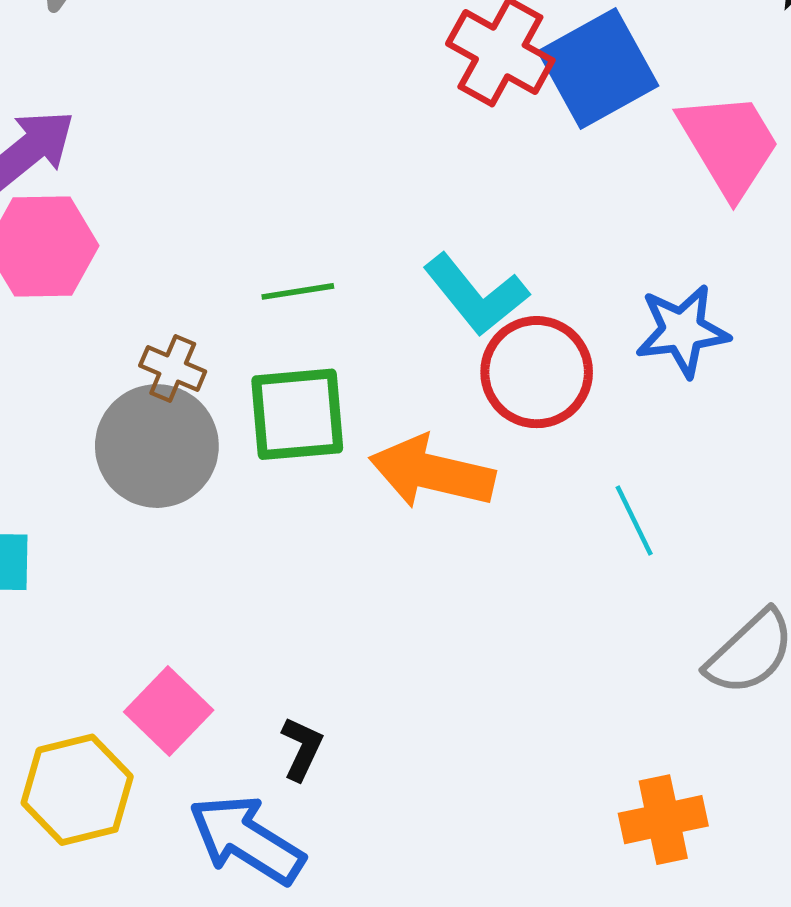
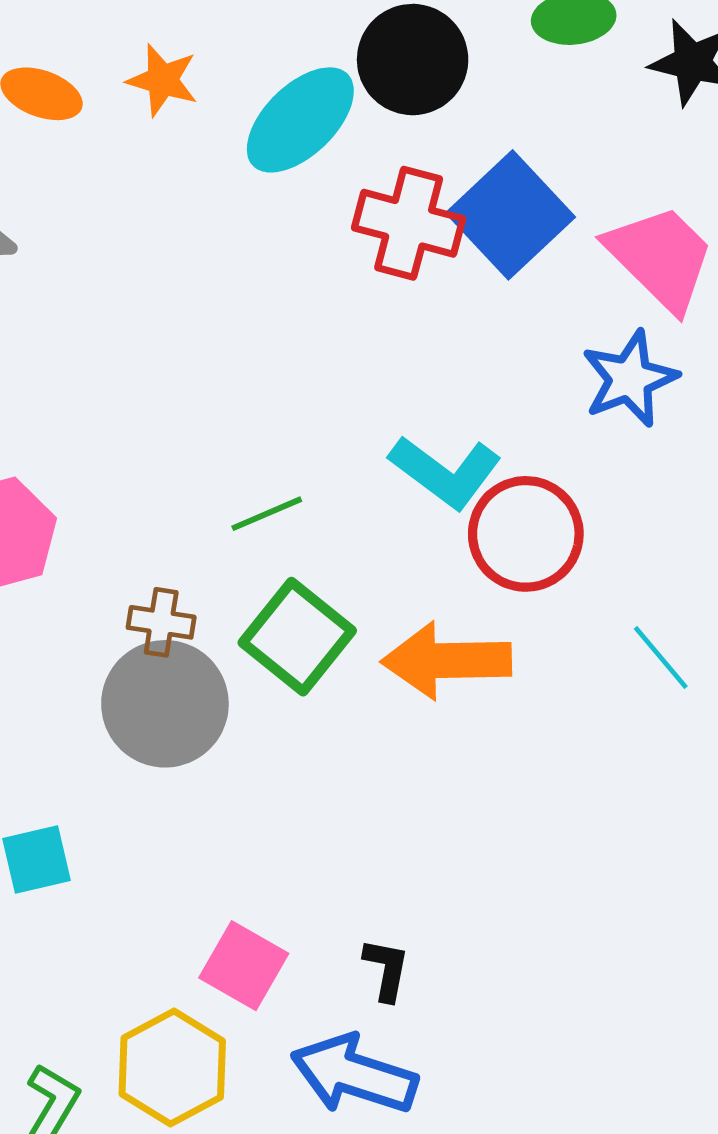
blue star: (682, 331) -> (630, 379), moved
green square: (297, 414) -> (297, 637), turned -32

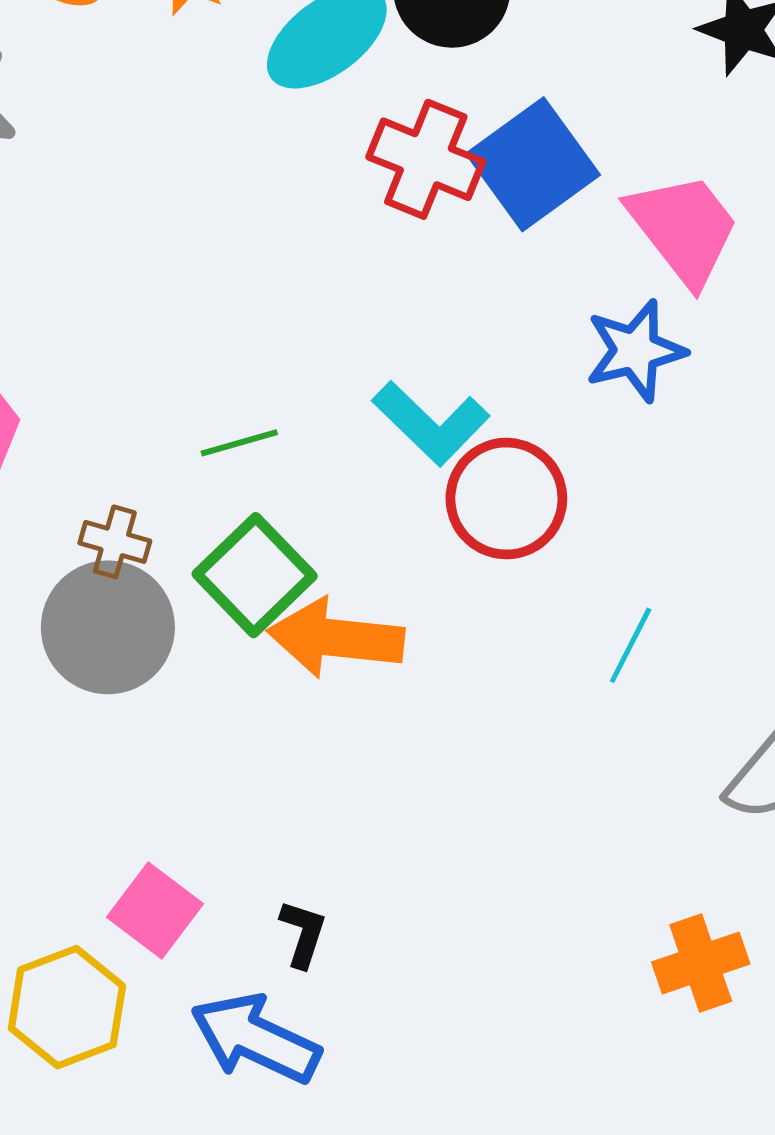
cyan line: (661, 658) -> (631, 645), turned 60
orange arrow: (447, 661) -> (336, 638), moved

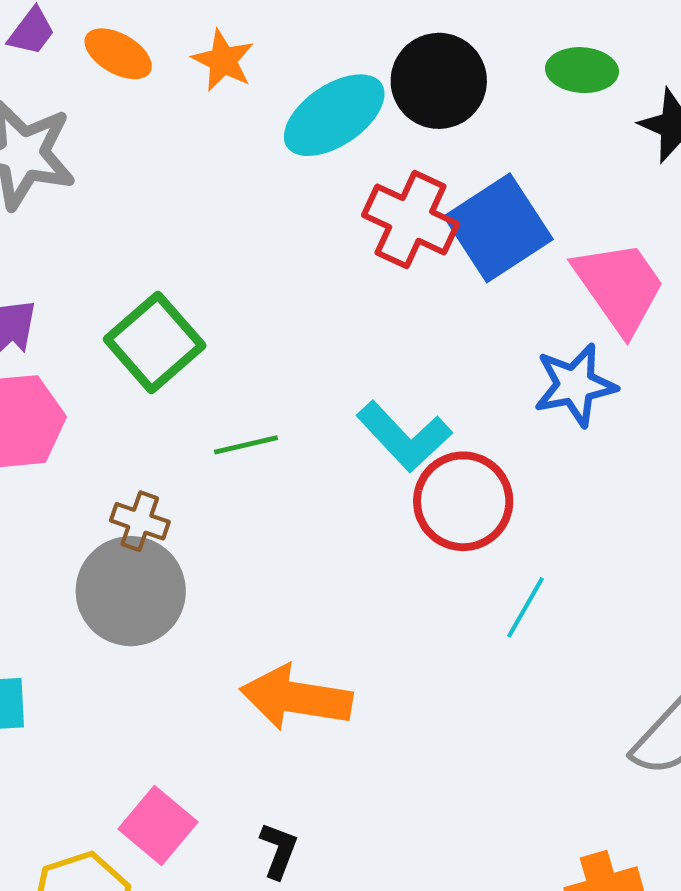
green square: (255, 575) -> (155, 342), moved
orange arrow: (336, 638) -> (296, 698), moved
cyan line: (631, 645) -> (526, 607), moved

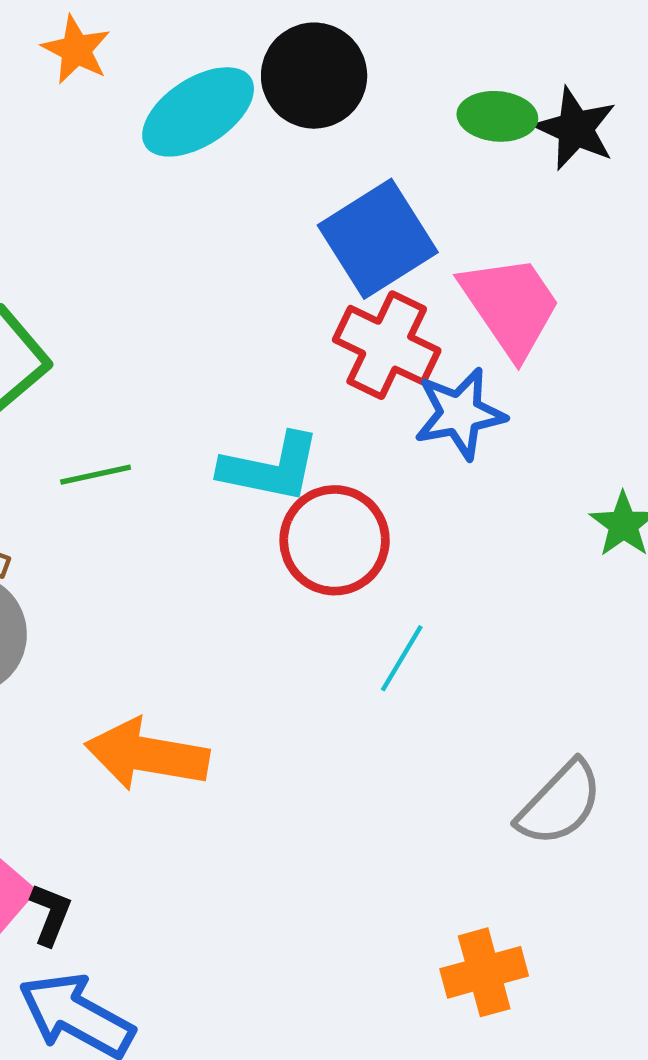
green ellipse: (582, 70) -> (497, 116), moved
red cross: (411, 219) -> (387, 345), moved
cyan L-shape: (404, 436) -> (270, 468), turned -36
black L-shape: (279, 850) -> (50, 914), moved

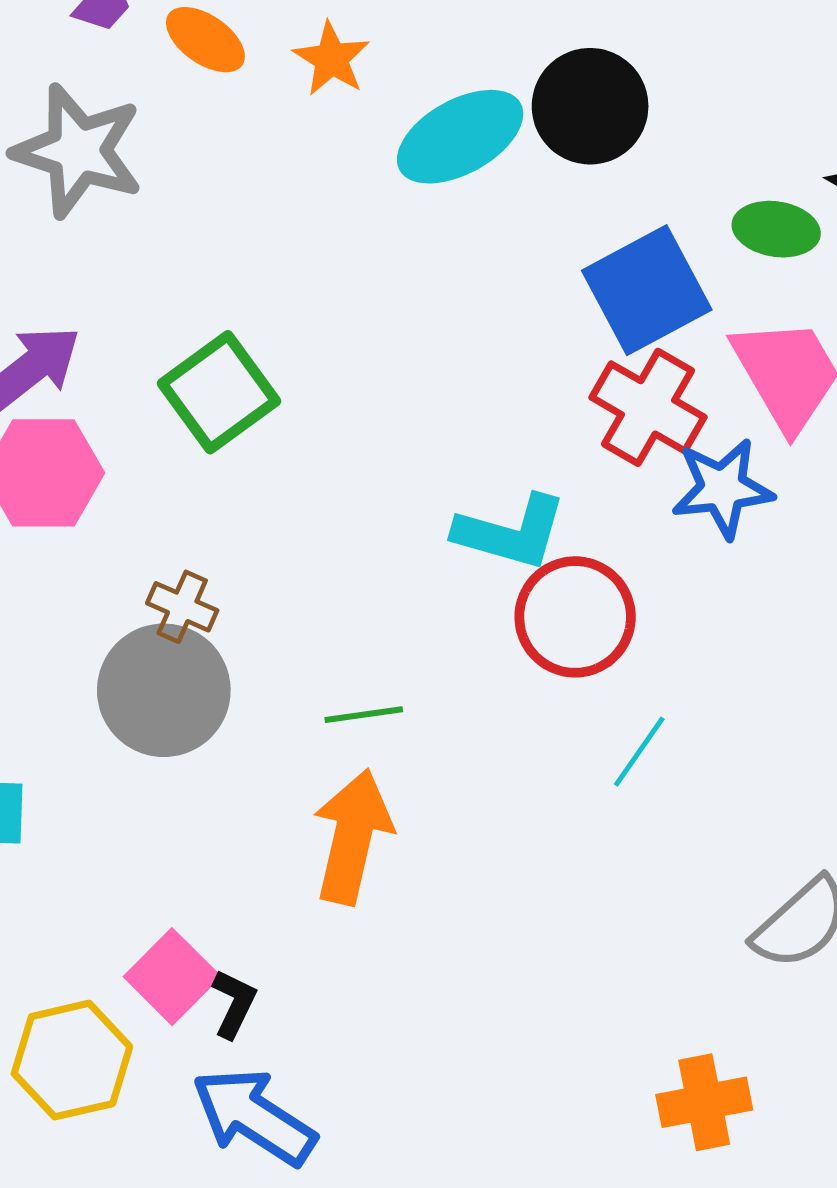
green ellipse: (497, 116) -> (776, 229), moved
green line: (96, 475) -> (364, 715), moved
orange arrow: (147, 755) -> (352, 837), turned 89

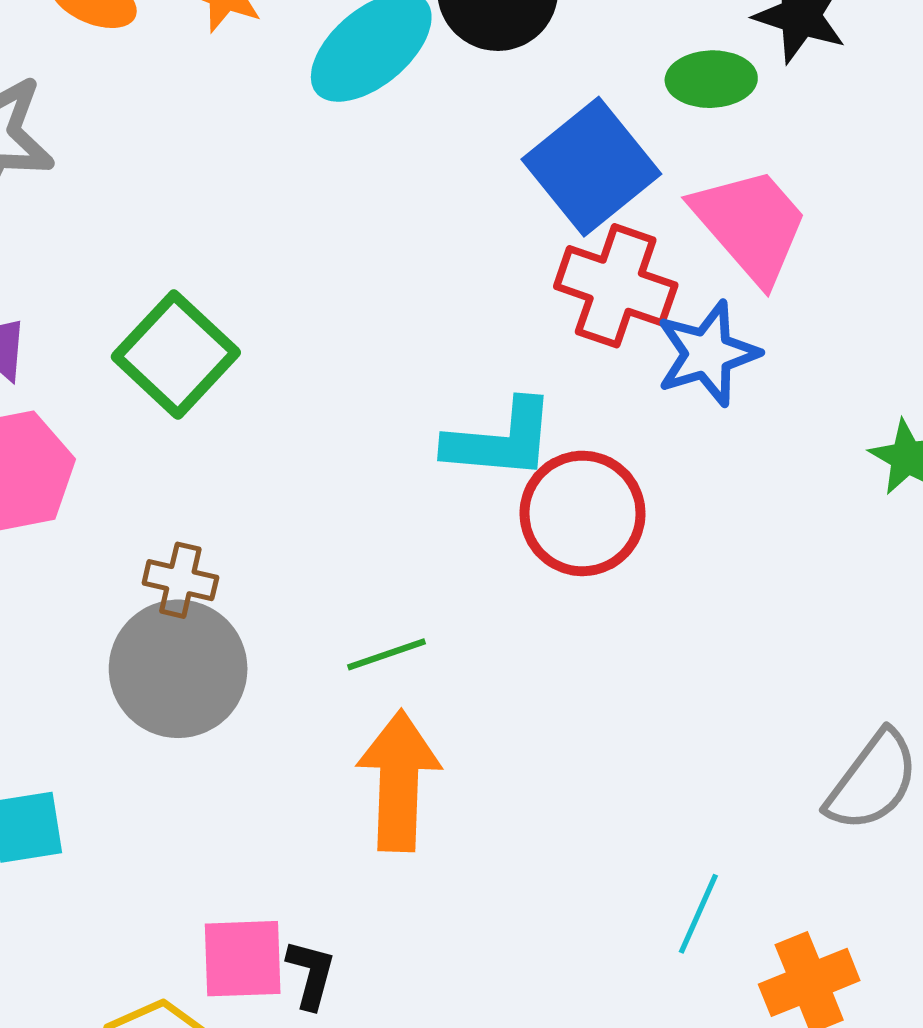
cyan line: (639, 752) -> (698, 914), moved
pink square: (172, 977) -> (243, 959), turned -36

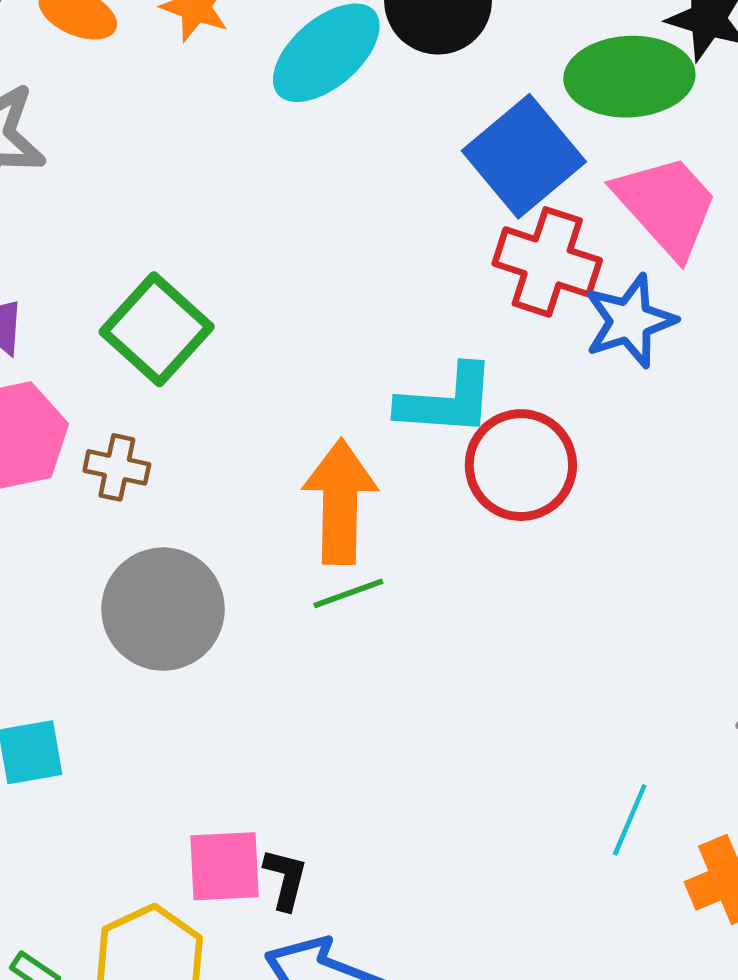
green ellipse: (711, 79) -> (629, 77), size x1.6
brown cross: (180, 580) -> (117, 467), moved
orange arrow: (399, 781) -> (340, 502), moved

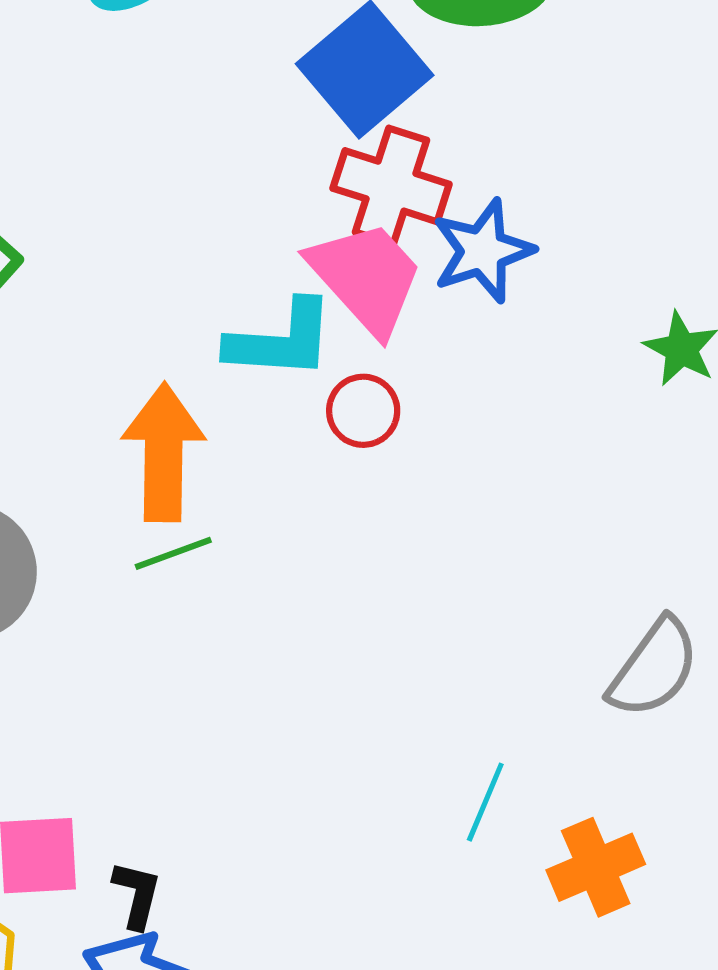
pink trapezoid: (666, 206) -> (366, 277), moved
red circle: (521, 465) -> (363, 411), size x0.6
black L-shape: (286, 879) -> (137, 895), moved

